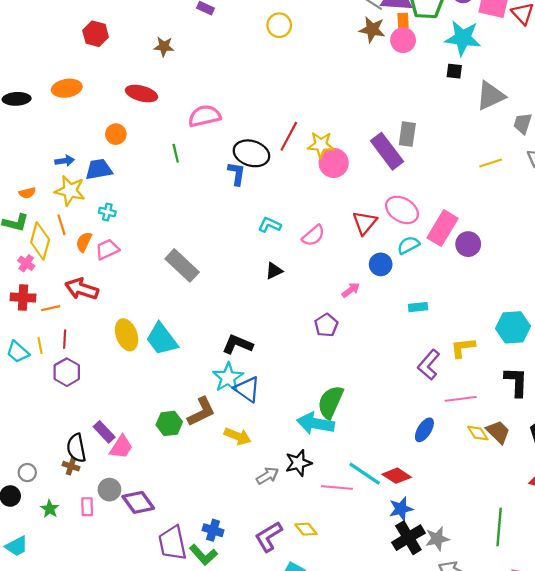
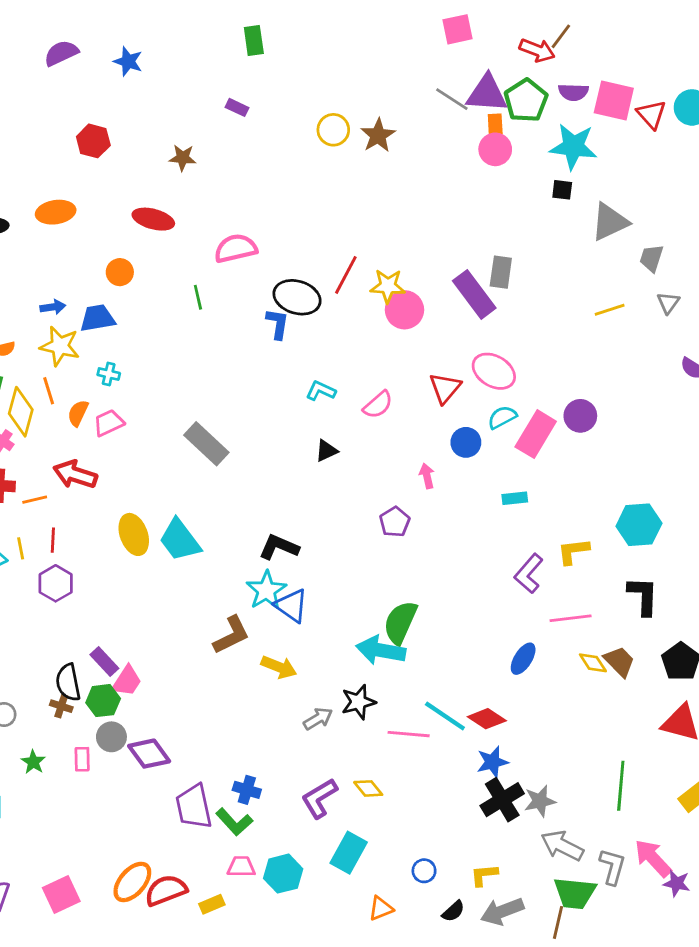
brown star: (372, 29) -> (378, 135), moved, turned 30
pink rectangle: (443, 228) -> (536, 434), moved
pink arrow: (351, 290) -> (427, 476), turned -66
green hexagon: (169, 423) -> (103, 701), moved

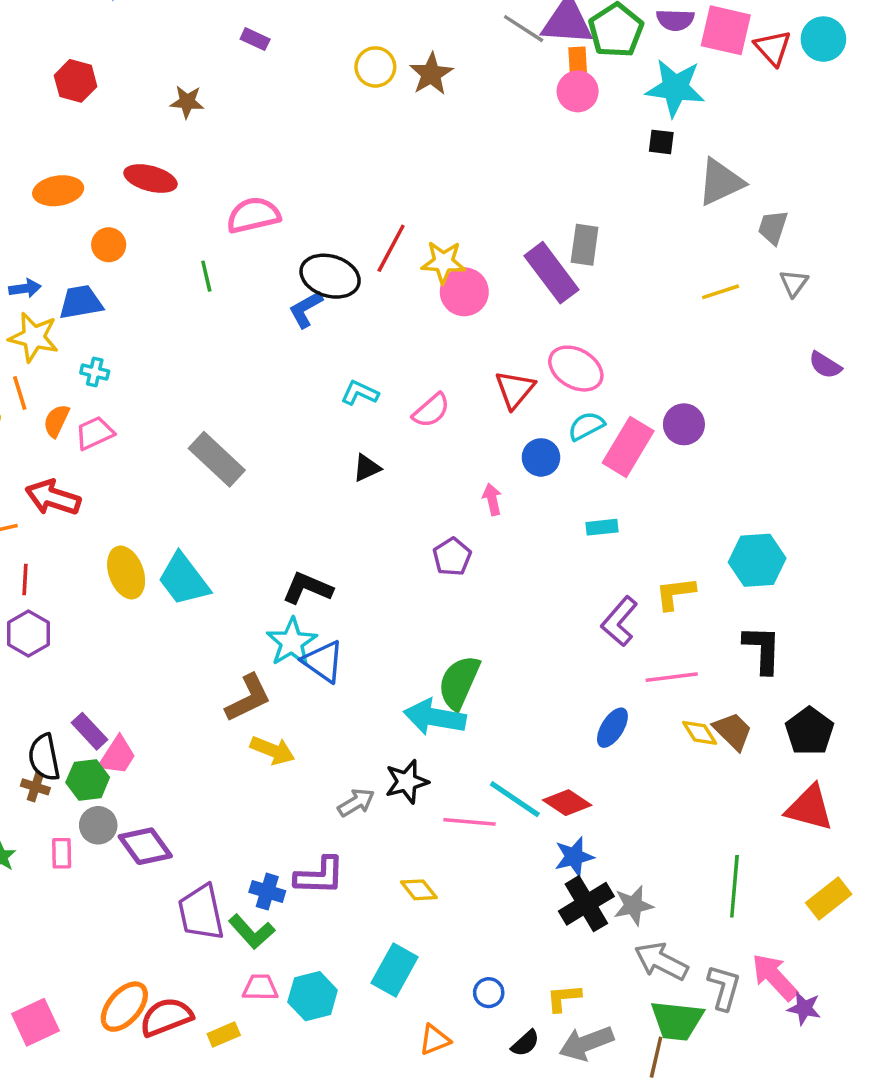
orange ellipse: (56, 212) -> (58, 191), moved
blue L-shape: (278, 324) -> (306, 309), turned -128
yellow arrow: (279, 667) -> (273, 750), moved
purple L-shape: (319, 798) -> (320, 876), moved, turned -147

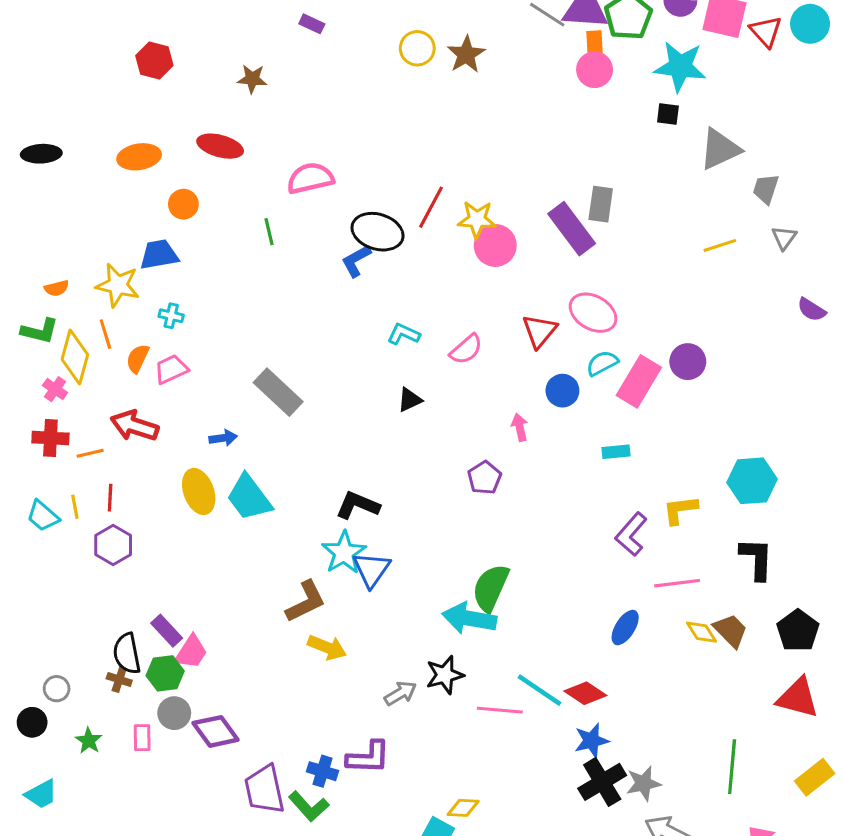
blue arrow: (25, 288) -> (223, 438), moved
blue triangle: (323, 661) -> (371, 569), turned 30
yellow diamond: (419, 890) -> (463, 808), moved, turned -48

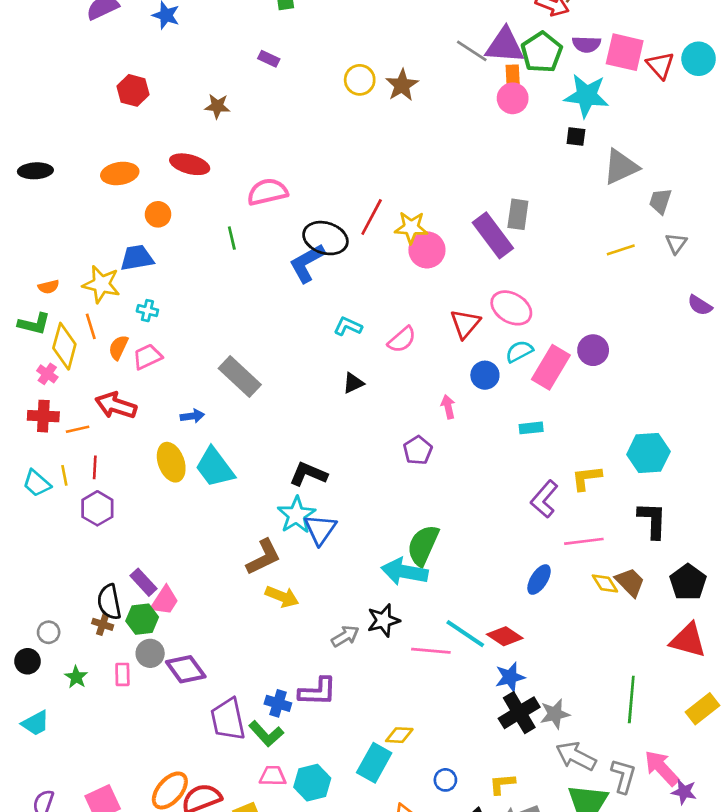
blue L-shape: (356, 261) -> (307, 263), size x1.4

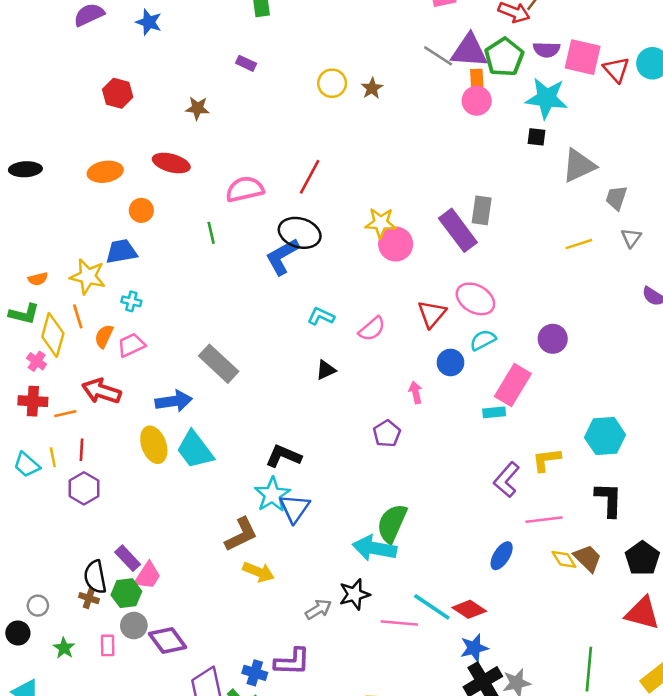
brown star: (402, 85) -> (372, 88), size x0.7
red line: (372, 217) -> (310, 177), moved
pink rectangle: (551, 367) -> (513, 385), moved
blue arrow: (192, 416) -> (174, 401), size x1.6

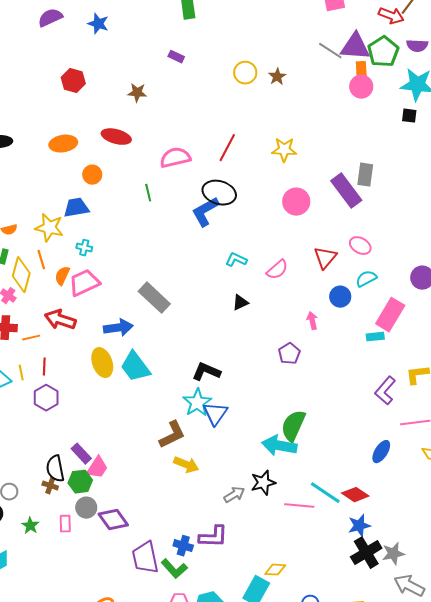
yellow star: (381, 223) -> (284, 150), moved
pink ellipse: (475, 299) -> (360, 246), size x0.7
pink trapezoid: (131, 345) -> (84, 283), size x1.4

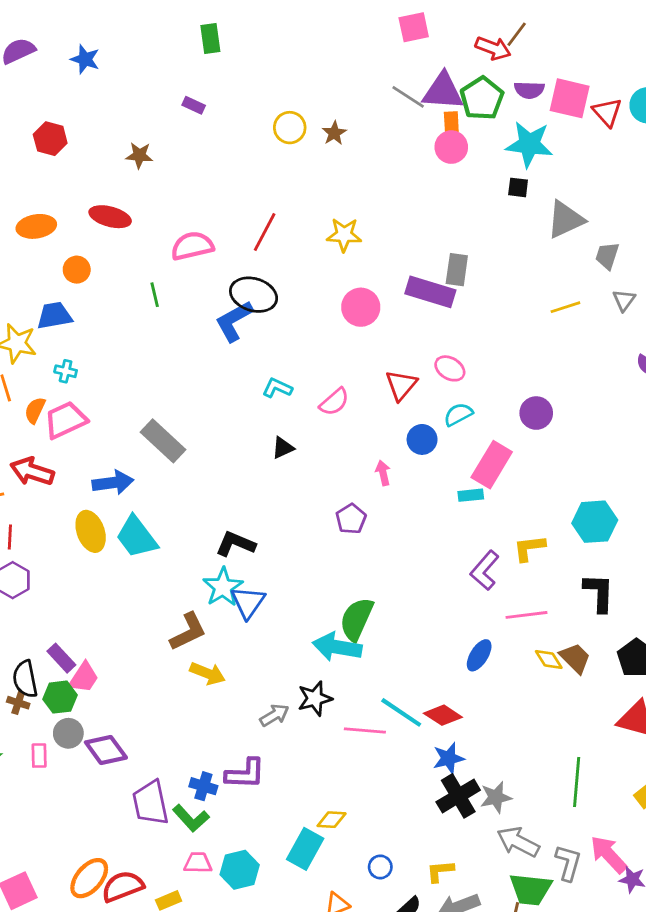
purple rectangle: (346, 191) -> (430, 292), turned -36

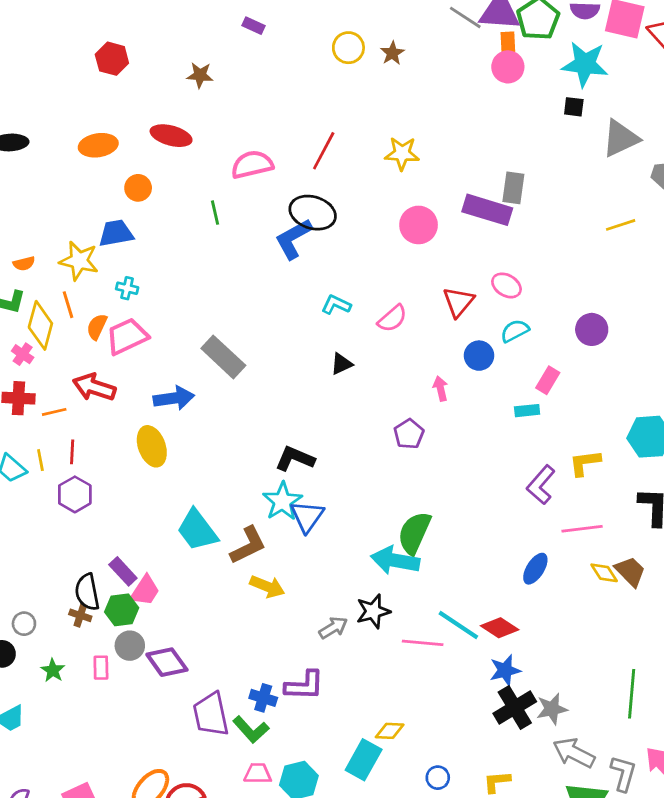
pink rectangle: (492, 465) -> (548, 380), size x0.6
cyan trapezoid: (137, 537) -> (197, 530), moved

